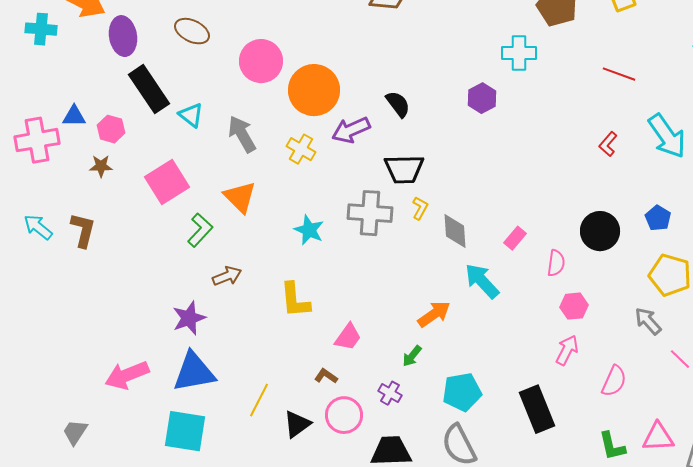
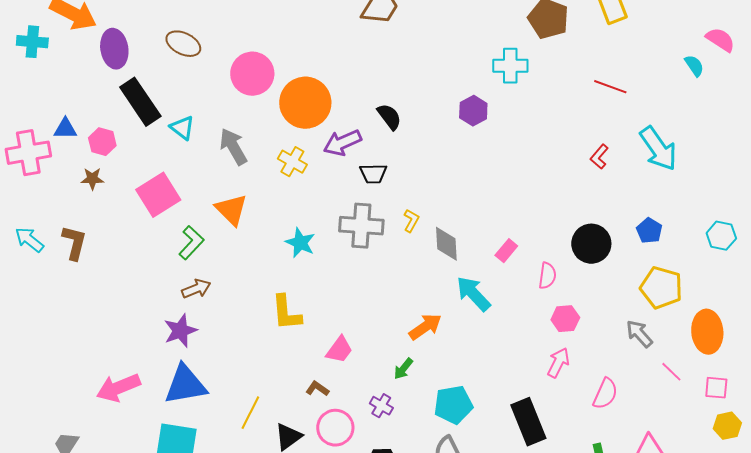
black trapezoid: (404, 169) -> (373, 174), moved, size x0.7
brown arrow: (227, 276) -> (196, 289), moved

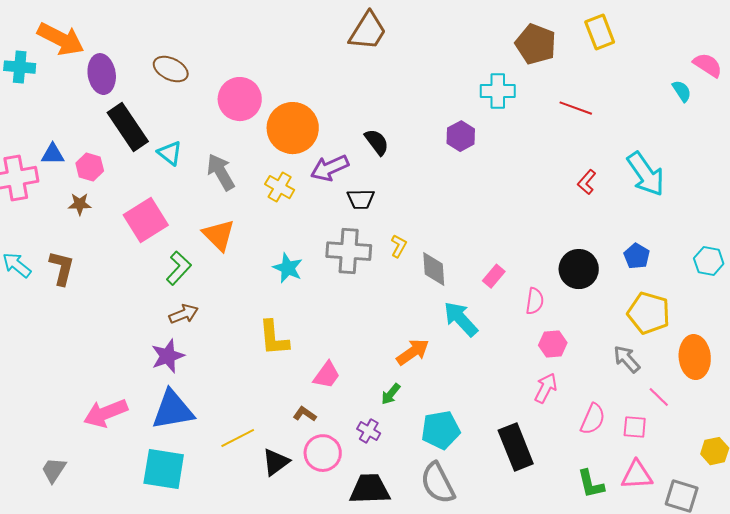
red line: (610, 87) -> (576, 108), moved
pink square: (716, 388) -> (635, 427), moved
yellow line: (250, 413) -> (238, 438), turned 36

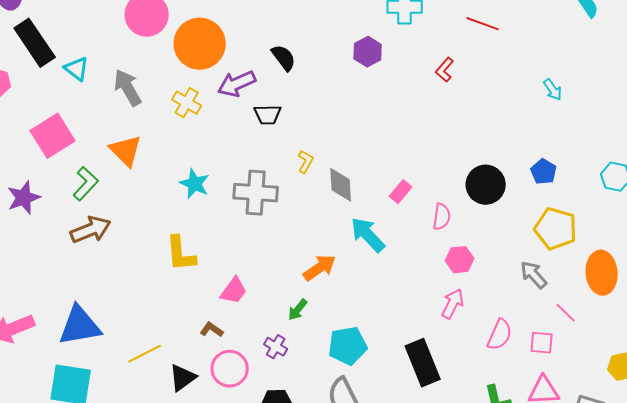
cyan arrow: (646, 174) -> (553, 90), size x0.5
red L-shape: (587, 182) -> (445, 70), moved
gray cross: (349, 251) -> (256, 193), moved
brown arrow: (184, 314) -> (91, 230), size x1.4
purple star: (168, 356) -> (24, 198), moved

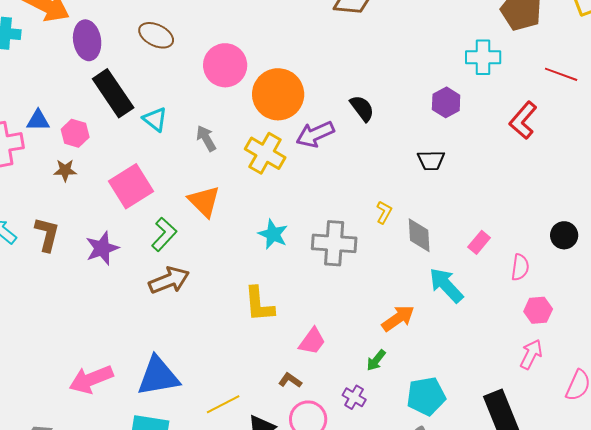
red L-shape: (445, 70) -> (523, 120), size x1.5
gray arrow: (128, 88) -> (206, 138), size x0.7
yellow cross: (187, 103) -> (265, 153), size x1.4
black trapezoid: (268, 115) -> (431, 160), moved
black circle: (486, 185) -> (564, 235), size x0.7

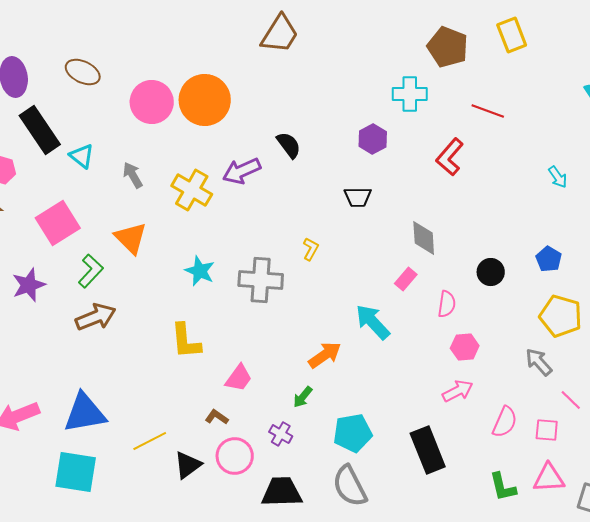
orange circle: (278, 94) -> (205, 100), moved
gray diamond: (419, 235) -> (424, 238), moved
pink arrow: (531, 354) -> (458, 391), turned 36

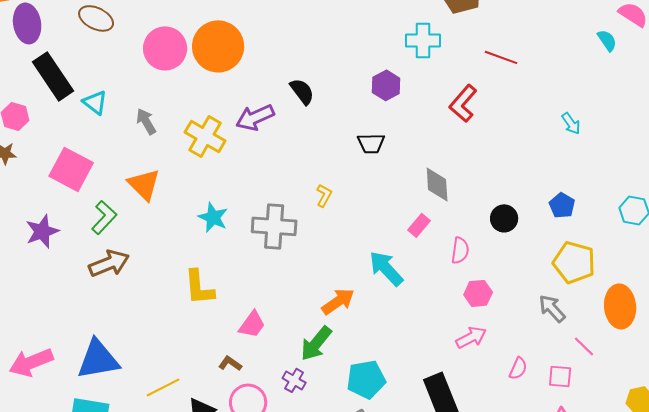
pink square: (58, 223) -> (71, 169), turned -30
green arrow: (303, 397) -> (316, 343), size x1.6
pink semicircle: (505, 422) -> (518, 368), size x0.7

